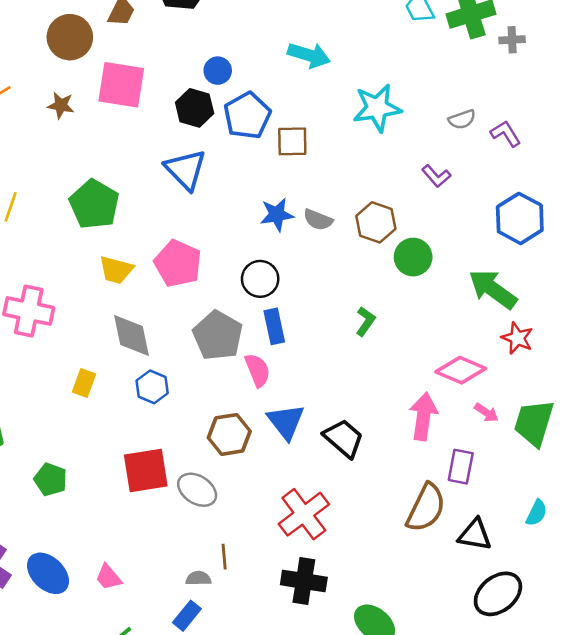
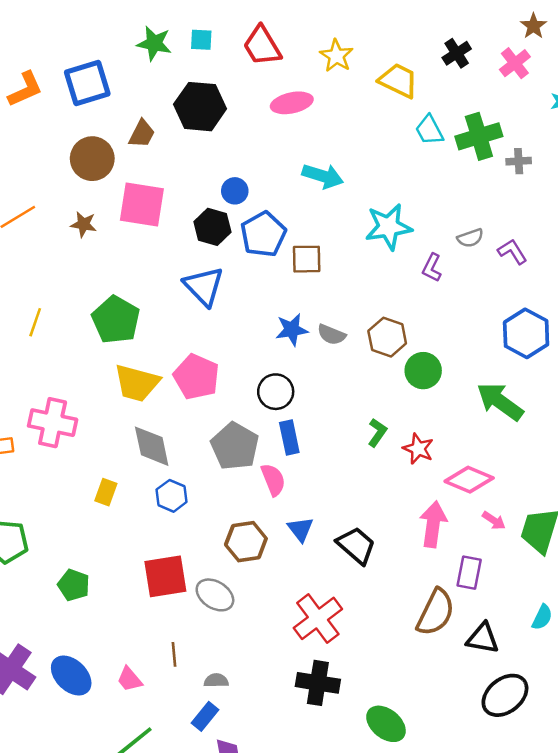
purple L-shape: (436, 176) -> (432, 268), moved, turned 68
yellow trapezoid: (116, 270) -> (137, 383), size x1.4
red star: (517, 338) -> (418, 449), moved
blue triangle: (286, 422) -> (300, 529), size x0.7
brown line: (224, 557) -> (174, 654), moved

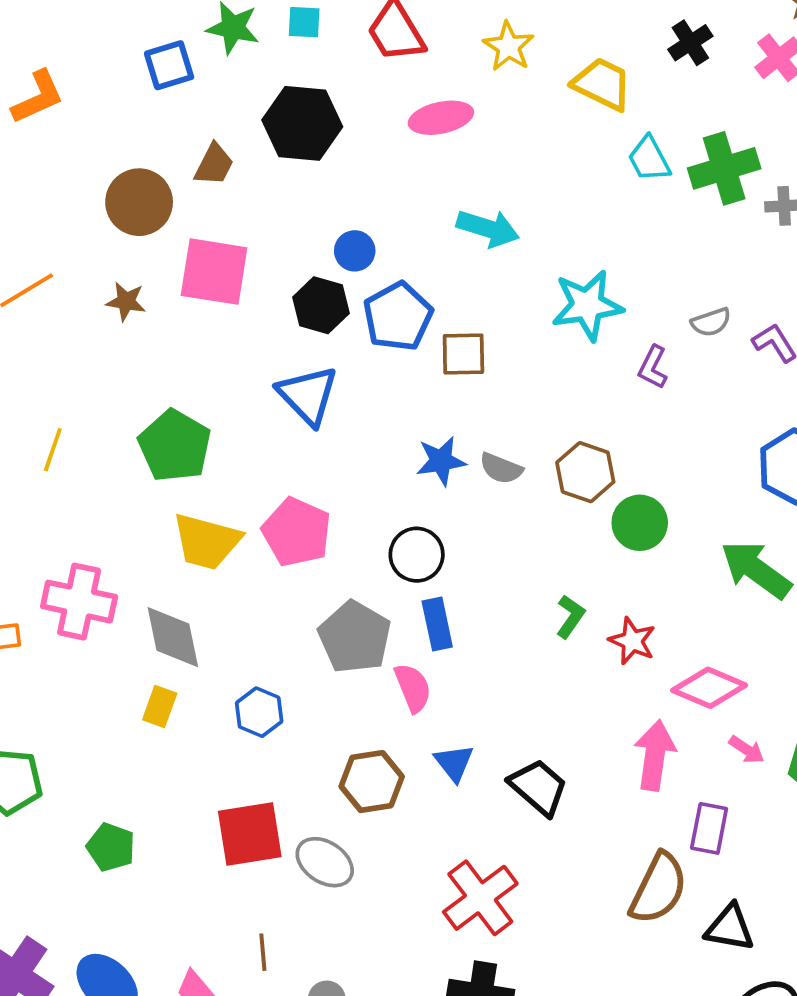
blue square: (87, 83) -> (169, 65), moved, size x0.7
gray diamond: (152, 446) -> (173, 637), moved

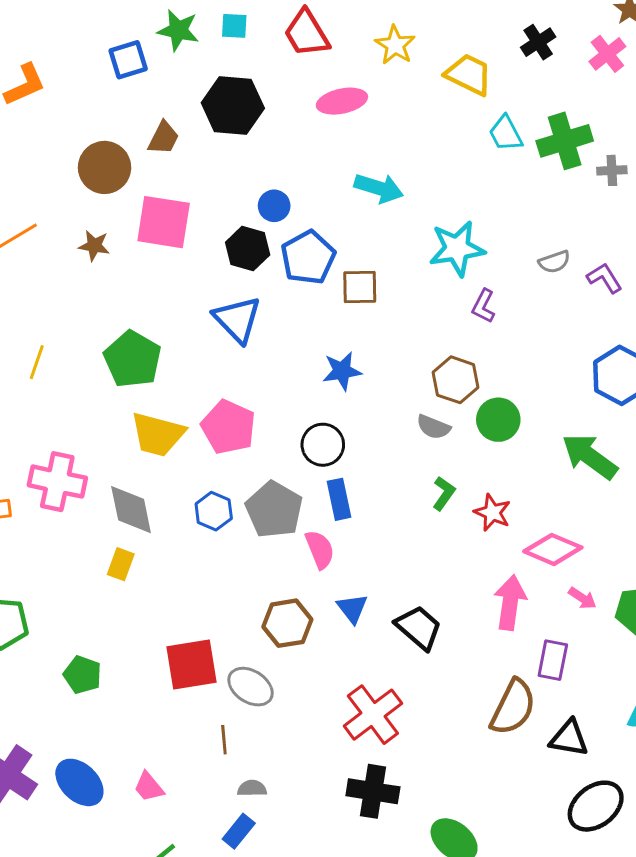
purple L-shape: (653, 367) -> (484, 306), moved
gray semicircle: (501, 468) -> (433, 427), moved
blue hexagon: (259, 712) -> (214, 511), moved
brown line: (263, 952) -> (224, 740), moved

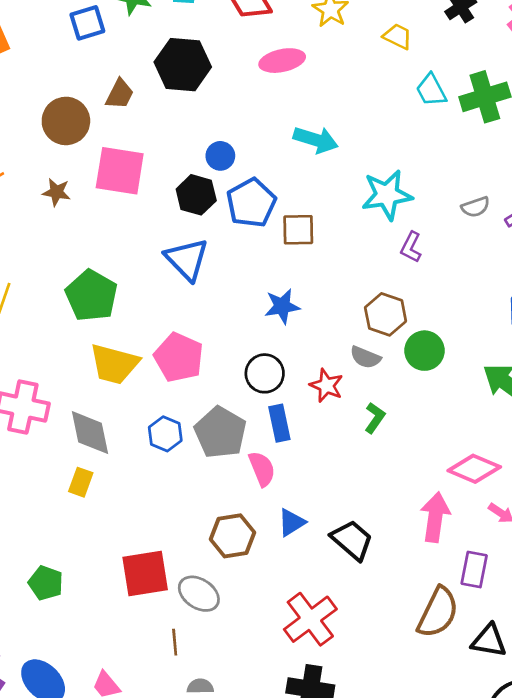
yellow trapezoid: (469, 75) -> (398, 36), size x0.7
red star: (492, 513) -> (326, 386), moved
blue triangle: (352, 608) -> (292, 523), turned 36

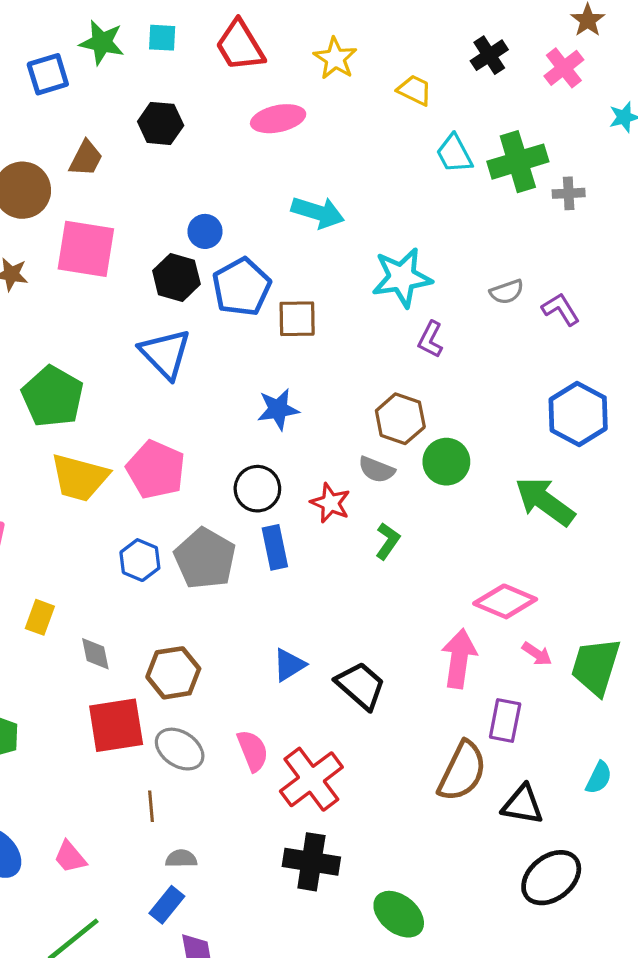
black hexagon: (183, 65) -> (161, 123), size x0.7
gray diamond: (90, 433) -> (95, 654), moved, size x0.6
pink semicircle: (262, 469) -> (253, 751), moved
brown hexagon: (232, 536) -> (173, 673), moved

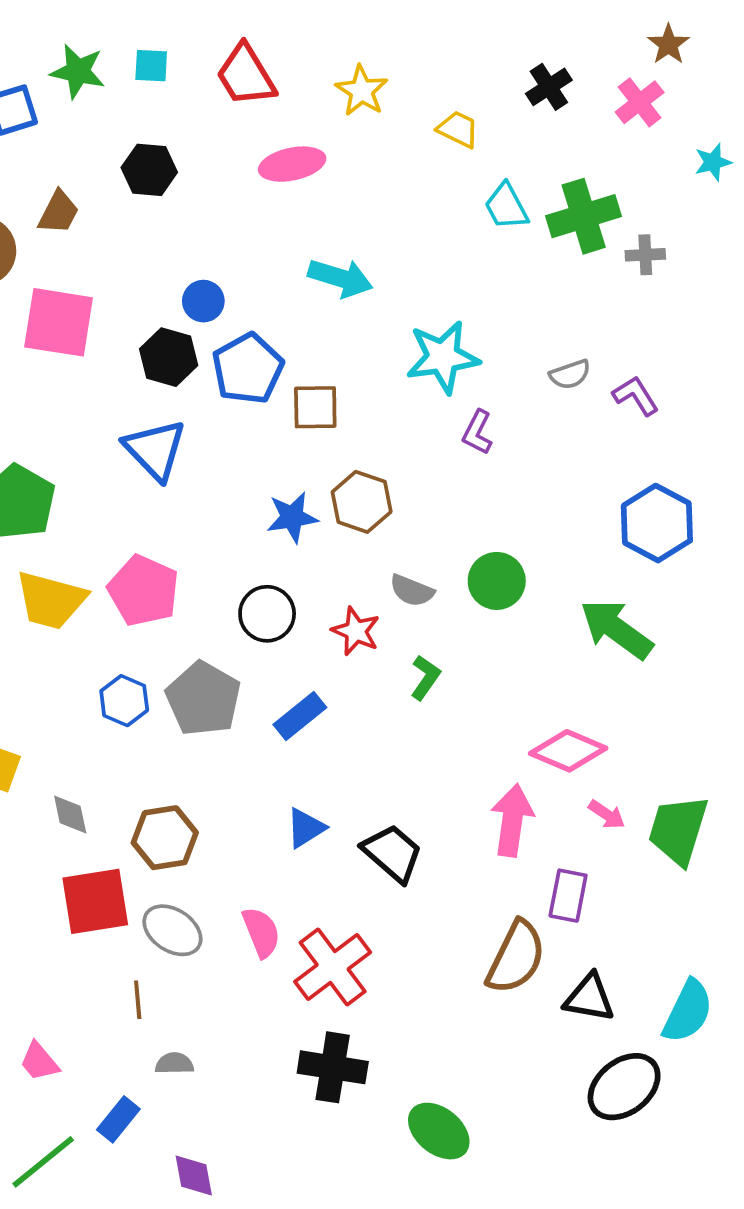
brown hexagon: (400, 419) -> (362, 502), moved
blue rectangle: (275, 547) -> (300, 716), moved, turned 63
cyan semicircle: (599, 778) -> (688, 1011), moved, size x1.6
blue rectangle: (167, 905) -> (118, 1119), moved

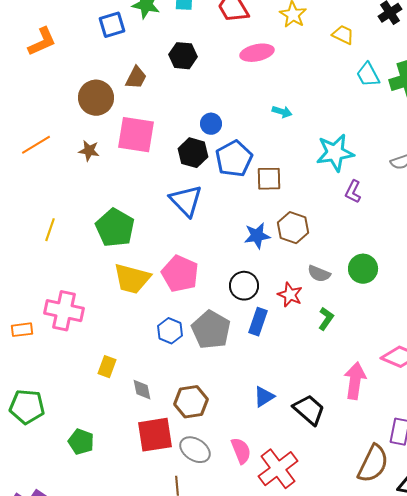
cyan arrow: (340, 278) -> (282, 112), size x0.6
blue rectangle: (300, 716) -> (258, 322), moved, turned -32
pink arrow: (512, 820) -> (355, 381), moved

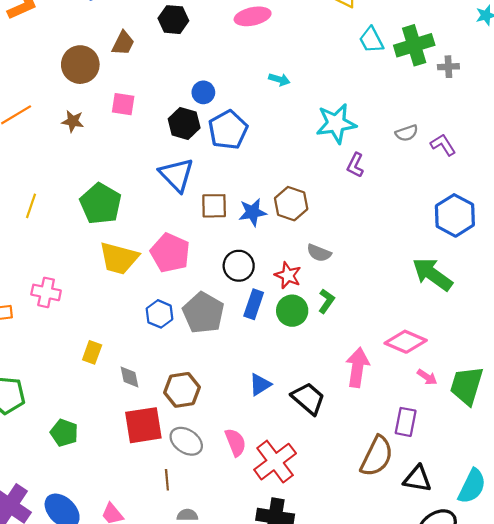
pink square: (136, 135) -> (123, 104), size x0.6
brown square: (269, 179) -> (214, 206), moved
green circle: (363, 269) -> (292, 311), moved
pink cross: (64, 311) -> (46, 292), size x0.7

